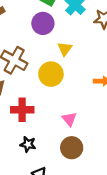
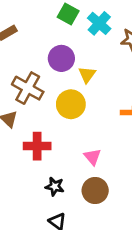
purple circle: (43, 23) -> (61, 58), moved
black star: (28, 144) -> (55, 186), moved

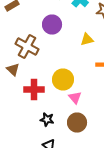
yellow triangle: (87, 75) -> (87, 40), moved, turned 40
yellow circle: (71, 104) -> (63, 80), moved

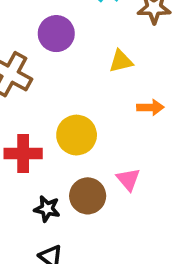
pink triangle: (75, 98) -> (128, 179), moved
brown circle: (77, 122) -> (88, 196), moved

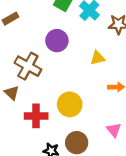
pink triangle: (128, 179) -> (114, 130), moved

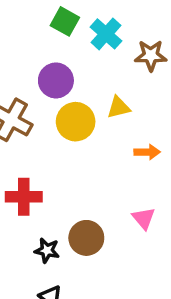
yellow circle: (70, 104) -> (76, 122), moved

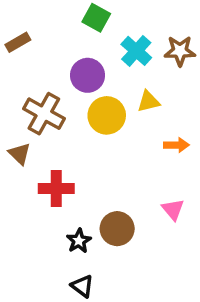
cyan cross: (106, 34) -> (136, 51), moved
black star: (47, 250) -> (79, 241), turned 30

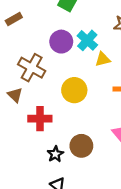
cyan cross: (136, 51) -> (87, 40), moved
yellow circle: (107, 115) -> (74, 90), moved

